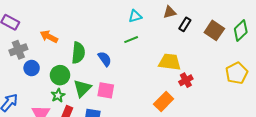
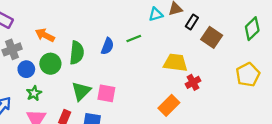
cyan triangle: (135, 16) -> (156, 14), moved
brown square: (214, 30) -> (212, 37), moved
blue semicircle: (105, 59) -> (107, 46), moved, turned 56
green circle: (60, 75) -> (50, 64), moved
green star: (58, 95) -> (34, 93), moved

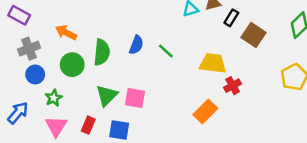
green line: (134, 38) -> (166, 51), moved, turned 64
blue circle: (26, 69) -> (35, 74), moved

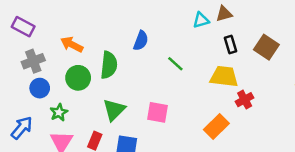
black rectangle: (231, 18) -> (230, 45), moved, turned -49
blue semicircle: (136, 45) -> (141, 41), moved
pink square: (135, 98) -> (158, 112), moved

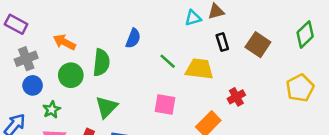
yellow trapezoid: (224, 77) -> (199, 69), moved
pink square: (158, 112) -> (165, 105), moved

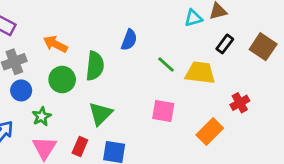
black rectangle: (222, 42) -> (225, 44), turned 54

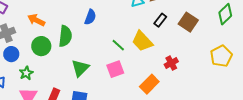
green line: (166, 64) -> (118, 45), moved
yellow trapezoid: (200, 73) -> (142, 41), turned -140
pink square: (163, 111) -> (115, 69), turned -30
green triangle: (100, 114) -> (80, 68), moved

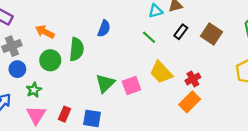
yellow trapezoid: (142, 41) -> (161, 72), moved
green line: (118, 45) -> (149, 37), moved
green triangle: (80, 68) -> (105, 83), moved
orange rectangle: (149, 84) -> (190, 102), moved

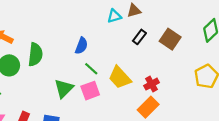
blue semicircle: (104, 28) -> (81, 46), moved
green line: (149, 37) -> (91, 69), moved

